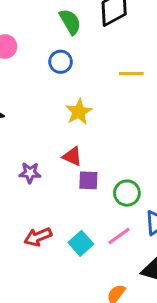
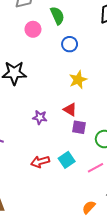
green semicircle: (70, 22) -> (57, 16), moved
cyan square: (81, 243) -> (67, 160), moved

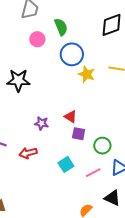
blue circle: (70, 44) -> (72, 54), size x1.5
yellow star: (78, 80) -> (87, 74), moved, turned -30
red arrow: (40, 162) -> (28, 153), moved

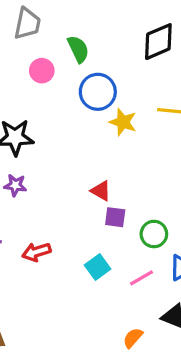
purple star: (42, 123) -> (15, 185), moved

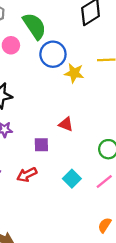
green semicircle: (78, 49) -> (34, 26), size x1.4
purple square: (115, 217) -> (41, 145), moved

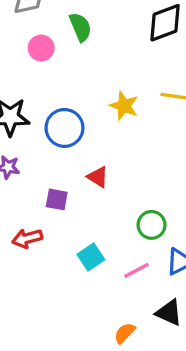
green semicircle: (34, 26) -> (80, 27), size x0.7
blue circle: (53, 54) -> (64, 128), moved

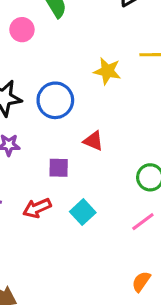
cyan square: (91, 257) -> (83, 212), moved

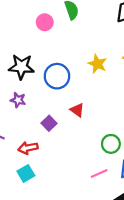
purple square: (59, 168) -> (49, 123), turned 32
cyan square: (83, 212) -> (26, 173), moved

